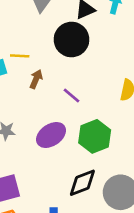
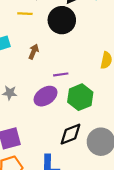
yellow line: (20, 56) -> (25, 14), moved
purple line: (71, 95) -> (61, 74), moved, turned -48

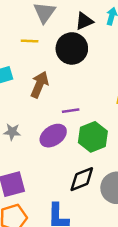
brown arrow: (34, 52) -> (39, 85), size x1.5

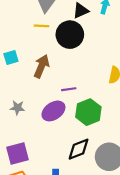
yellow line: (30, 41) -> (41, 26), moved

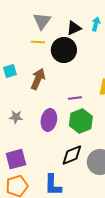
purple line: (69, 89) -> (75, 98), moved
purple ellipse: (53, 111) -> (49, 120), turned -45

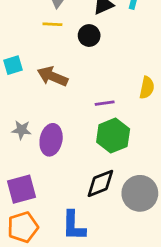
black circle: (64, 50) -> (89, 36), size x0.6
brown arrow: (38, 79) -> (52, 76), turned -90
purple ellipse: (49, 120) -> (51, 140), moved

